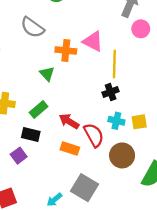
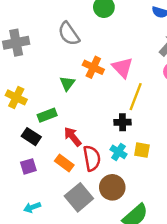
yellow square: (139, 122) -> (142, 150), moved
purple square: (19, 156) -> (28, 166), moved
gray square: (85, 188) -> (79, 197), moved

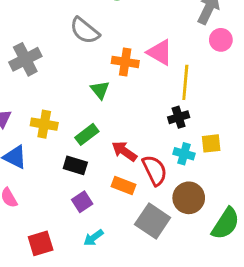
cyan arrow: (32, 207) -> (93, 238), moved

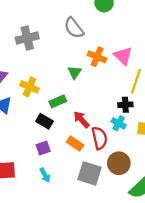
cyan cross: (184, 154) -> (119, 123), moved
gray square: (153, 221) -> (89, 173), turned -30
cyan arrow: (93, 238) -> (45, 175), turned -96

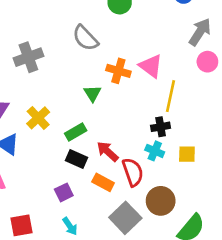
yellow cross: (29, 87) -> (38, 118), turned 30
black rectangle: (44, 121) -> (76, 159), moved
gray square: (89, 173) -> (125, 218), turned 35

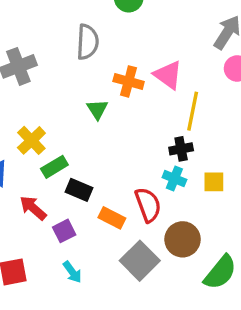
gray semicircle: (85, 38) -> (88, 42), turned -132
green rectangle: (76, 132) -> (54, 167), moved
red arrow: (108, 151) -> (33, 208), moved

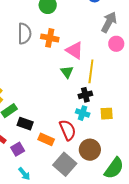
orange cross: (129, 81) -> (50, 38), moved
green triangle: (97, 109) -> (67, 72), moved

